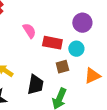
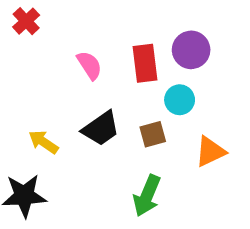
red rectangle: (52, 43) -> (145, 63), moved, turned 72
black trapezoid: (35, 85) -> (101, 129), moved, turned 45

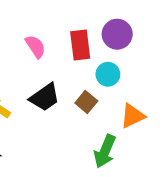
brown square: (153, 134) -> (86, 102), turned -35
green arrow: (147, 196) -> (105, 151), moved

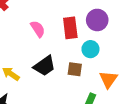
brown square: (86, 102) -> (75, 69), turned -32
orange triangle: (133, 116) -> (108, 79), turned -30

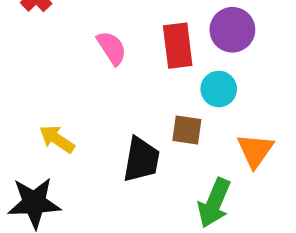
black trapezoid: (44, 66) -> (141, 160), moved, turned -45

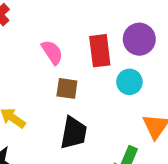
brown square: (187, 130) -> (67, 88), moved

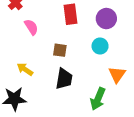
red rectangle: (100, 51) -> (70, 14), moved
pink semicircle: (52, 52) -> (31, 27), moved

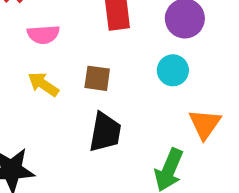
pink semicircle: (31, 27) -> (43, 34), turned 119
yellow arrow: (25, 69) -> (43, 84), moved

